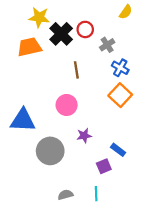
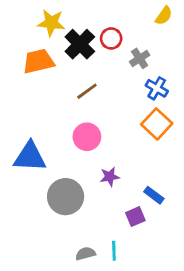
brown line: (76, 70) -> (87, 91), moved, turned 63
cyan line: (96, 194) -> (114, 251), moved

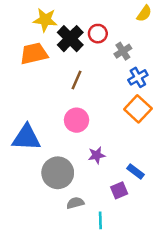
blue cross: (157, 88) -> (138, 77), turned 30
brown line: (87, 91) -> (77, 80), turned -30
gray semicircle: (85, 254) -> (75, 203), moved

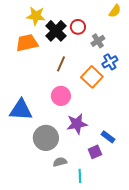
orange square: (138, 109) -> (92, 77), moved
purple star: (97, 155) -> (77, 124), size x1.5

